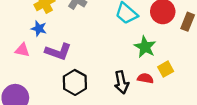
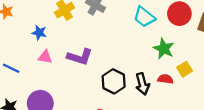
blue star: (39, 29) -> (39, 33), moved
black hexagon: (75, 82) -> (114, 81), moved

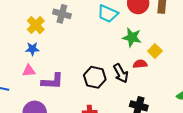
blue star: (39, 33) -> (32, 49), moved
purple L-shape: (80, 57) -> (52, 81), moved

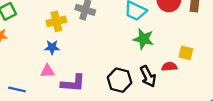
yellow cross: (36, 25) -> (56, 21), turned 30
green star: (132, 37) -> (144, 39), moved
yellow square: (155, 51) -> (186, 53), turned -32

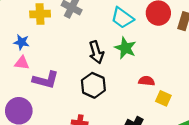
blue star: (52, 47) -> (21, 42), moved
yellow square: (186, 53) -> (163, 98), moved
black arrow: (148, 76) -> (96, 52), moved

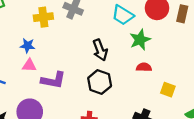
green star: (125, 48) -> (140, 40), moved, turned 30
red semicircle: (147, 81) -> (144, 67), moved

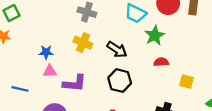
yellow cross: (43, 17) -> (83, 43), moved, turned 36
black arrow: (100, 50) -> (117, 49), turned -30

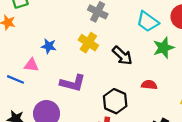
red semicircle: (161, 62) -> (149, 85), moved
pink triangle: (50, 71) -> (31, 65), moved
black hexagon: (120, 81) -> (115, 101), moved

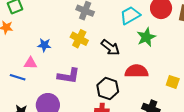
cyan trapezoid: (148, 22) -> (130, 15), turned 120
red semicircle: (149, 85) -> (137, 71), size x1.6

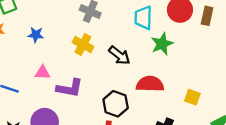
cyan trapezoid: (130, 15) -> (143, 18), turned -60
blue star: (44, 45) -> (36, 35), moved
pink triangle: (31, 63) -> (43, 73), moved

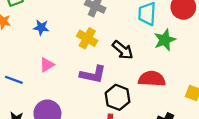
pink triangle: (43, 73) -> (47, 65), turned -35
purple L-shape: (70, 88) -> (93, 74), moved

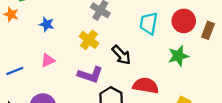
green star: (165, 40) -> (178, 56), moved
blue line: (14, 80) -> (15, 71), turned -49

